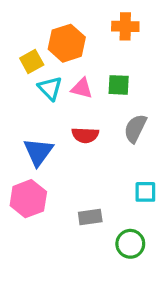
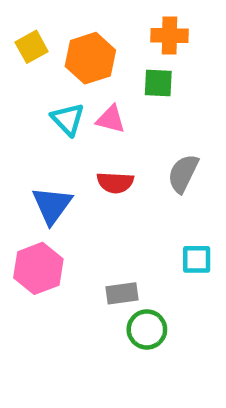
yellow square: (32, 62) -> (32, 47), moved
green square: (119, 85) -> (158, 83), moved
green circle: (130, 244) -> (147, 329), moved

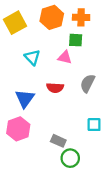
yellow square: (32, 47) -> (15, 23), size x1.5
orange hexagon: (90, 58) -> (52, 17), moved
pink triangle: (111, 119) -> (65, 57), moved
gray rectangle: (122, 293) -> (58, 141), turned 32

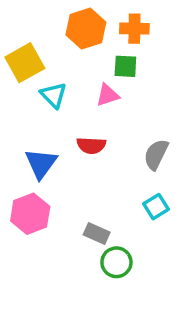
yellow square: (15, 23) -> (25, 63), moved
pink triangle: (65, 57) -> (107, 95), turned -32
gray semicircle: (88, 83) -> (156, 154), moved
cyan square: (94, 125) -> (156, 207), turned -32

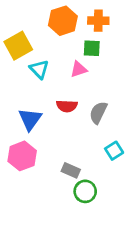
gray semicircle: (156, 154) -> (98, 113), moved

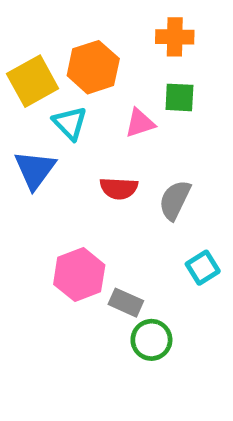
orange hexagon: (63, 21) -> (93, 67), moved
green square: (92, 48) -> (179, 97), moved
blue triangle: (30, 119) -> (35, 170), moved
pink hexagon: (22, 156) -> (79, 275), moved

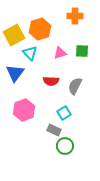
green square: (179, 97) -> (82, 51), moved
cyan square: (203, 268) -> (64, 113), moved
pink hexagon: (79, 275) -> (24, 110), moved

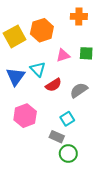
cyan triangle: (30, 53) -> (38, 69), moved
red semicircle: (51, 81) -> (54, 85), turned -35
gray semicircle: (75, 86) -> (79, 90), turned 30

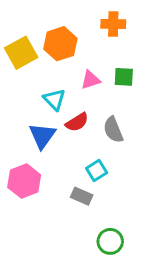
blue triangle: (16, 77) -> (42, 136), moved
gray semicircle: (79, 90) -> (113, 130), turned -78
pink hexagon: (25, 116) -> (24, 181), moved
green circle: (68, 154) -> (110, 241), moved

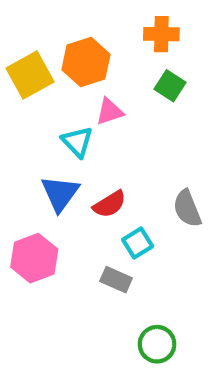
green square: (124, 77) -> (170, 86), moved, turned 30
pink triangle: (91, 80) -> (110, 112), moved
red semicircle: (77, 122) -> (110, 204), moved
gray semicircle: (113, 130) -> (187, 209), moved

